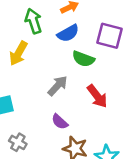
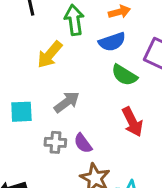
gray arrow: (58, 86) -> (67, 102), moved
gray cross: (18, 142) -> (55, 142), moved, turned -36

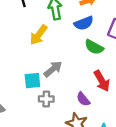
cyan square: (21, 112) -> (32, 81), moved
purple semicircle: (83, 143) -> (83, 99), moved

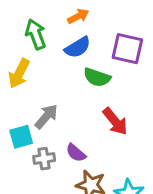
purple semicircle: (83, 99) -> (76, 153), moved

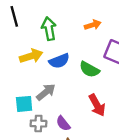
orange arrow: (78, 16) -> (93, 25), moved
blue semicircle: (78, 47) -> (59, 61), moved
yellow arrow: (19, 74) -> (31, 56), turned -145

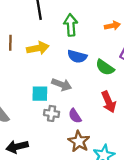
yellow arrow: (31, 56) -> (38, 48), moved
blue semicircle: (59, 61) -> (77, 56), turned 30
gray arrow: (46, 92) -> (62, 85), turned 54

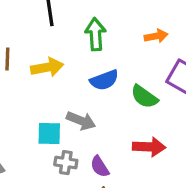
blue semicircle: (77, 56) -> (104, 80), turned -36
red arrow: (109, 102) -> (149, 147), turned -65

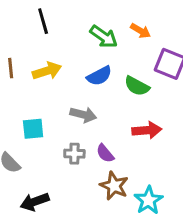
green arrow: (95, 34) -> (104, 37), moved, turned 136
orange arrow: (156, 36) -> (140, 31), turned 48
cyan square: (49, 133) -> (33, 129), moved

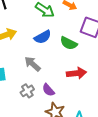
gray arrow: (83, 115) -> (32, 64), turned -150
gray cross: (74, 154) -> (27, 91), turned -32

